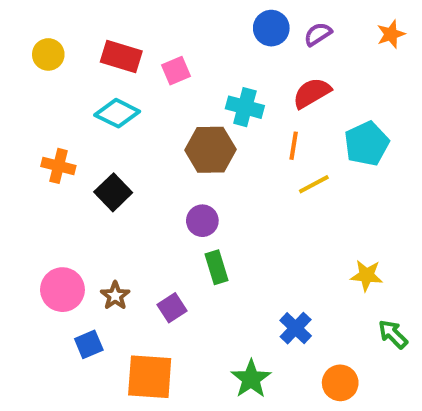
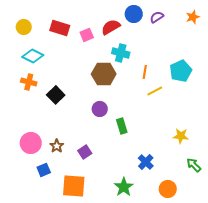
red semicircle: (312, 93) -> (111, 27), moved
cyan diamond: (117, 113) -> (33, 56), moved
green rectangle: (217, 267) -> (122, 126), moved

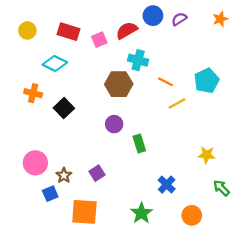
cyan diamond: (33, 56) -> (55, 64), moved
orange line: (145, 72) -> (165, 82), turned -72
brown star: (57, 146) -> (64, 175), moved

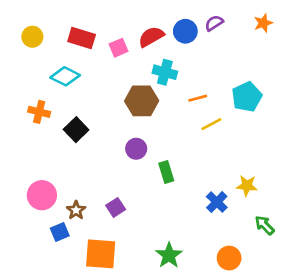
blue circle: (153, 16) -> (185, 31), moved
orange line: (165, 82) -> (198, 98), turned -42
blue cross: (167, 185) -> (217, 202), moved

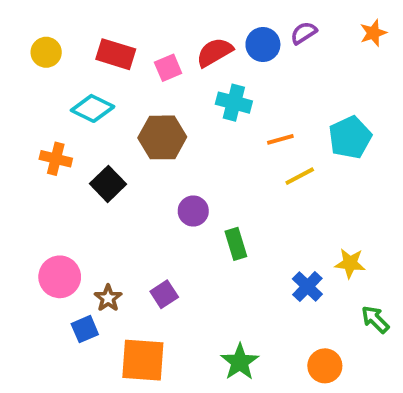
brown hexagon: (142, 101) -> (162, 137), moved

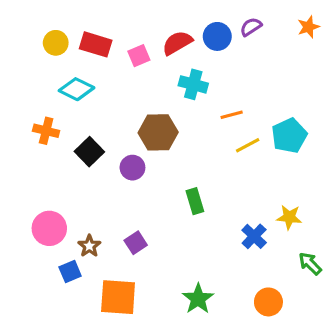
yellow circle: (46, 52) -> (56, 43), moved
brown hexagon: (162, 137) -> (158, 132), moved
cyan pentagon: (350, 137) -> (289, 136), moved
purple circle: (193, 211) -> (132, 168), moved

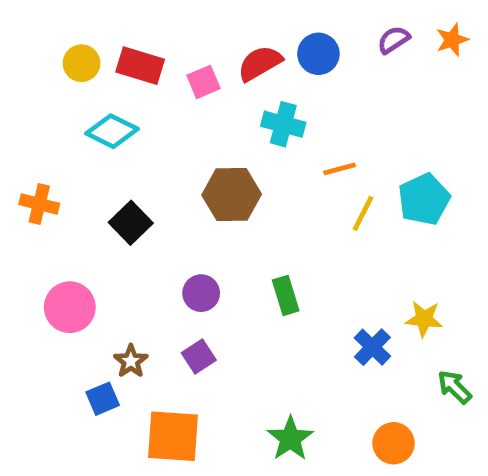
purple semicircle: (251, 27) -> (394, 40), moved
orange cross: (46, 131) -> (39, 204), moved
yellow line: (248, 145) -> (363, 213), turned -35
purple circle: (132, 168) -> (201, 293), moved
pink circle: (49, 228) -> (70, 307), moved

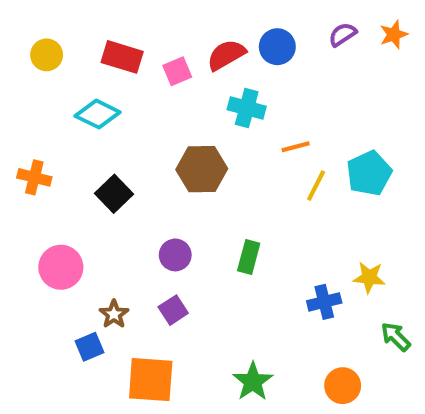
yellow circle: (81, 63) -> (47, 55), moved
green rectangle: (286, 295) -> (249, 257), turned 32
blue cross: (372, 347) -> (324, 302), turned 32

